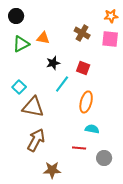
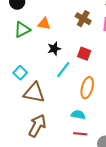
cyan semicircle: (92, 129) -> (78, 115), moved

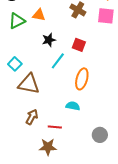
brown arrow: (37, 126) -> (32, 117), size x0.7
red line: (80, 134) -> (55, 127), moved

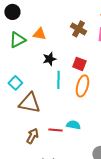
cyan line: (58, 61) -> (58, 80), turned -36
orange ellipse: (82, 79) -> (82, 86), moved
red line: (55, 127) -> (55, 130), moved

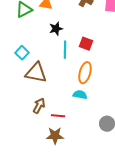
red square: (79, 64) -> (86, 44), moved
orange ellipse: (82, 86) -> (85, 73), moved
red line: (55, 130) -> (58, 116), moved

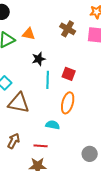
cyan semicircle: (80, 95) -> (53, 125), moved
brown arrow: (39, 106) -> (14, 141), moved

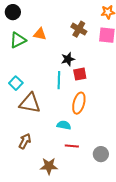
black star: (39, 59) -> (68, 59), moved
red square: (69, 74) -> (80, 74), turned -32
red line: (41, 146) -> (72, 146), moved

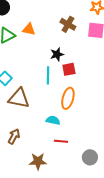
gray circle: (101, 154) -> (90, 157), moved

